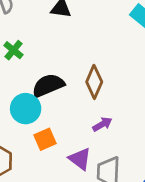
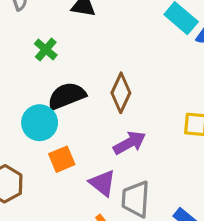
green cross: (13, 50) -> (46, 49), moved
purple arrow: (102, 124) -> (130, 143), size x1.4

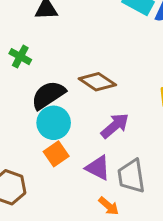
brown diamond: (121, 93) -> (97, 82), turned -69
cyan circle: (40, 123) -> (54, 123), moved

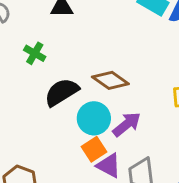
cyan circle: (54, 123) -> (94, 118), moved
orange square: (56, 154) -> (94, 149), moved

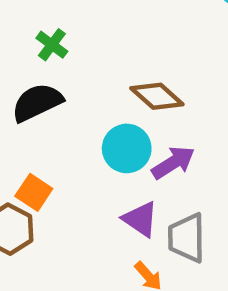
black semicircle: (62, 92) -> (37, 102), moved
orange square: (94, 149) -> (34, 192), moved, turned -30

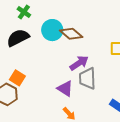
cyan circle: (127, 148) -> (52, 30), moved
gray trapezoid: (187, 238) -> (87, 78), moved

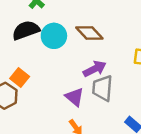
cyan circle: (52, 30) -> (54, 36), moved

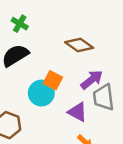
cyan circle: (54, 36) -> (41, 93), moved
orange square: (20, 78) -> (53, 80), moved

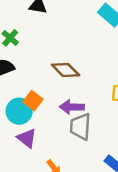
purple arrow: (92, 80) -> (72, 107), turned -150
purple triangle: (77, 112) -> (27, 138), moved

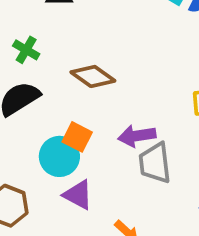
brown diamond: (66, 70) -> (93, 76), moved

